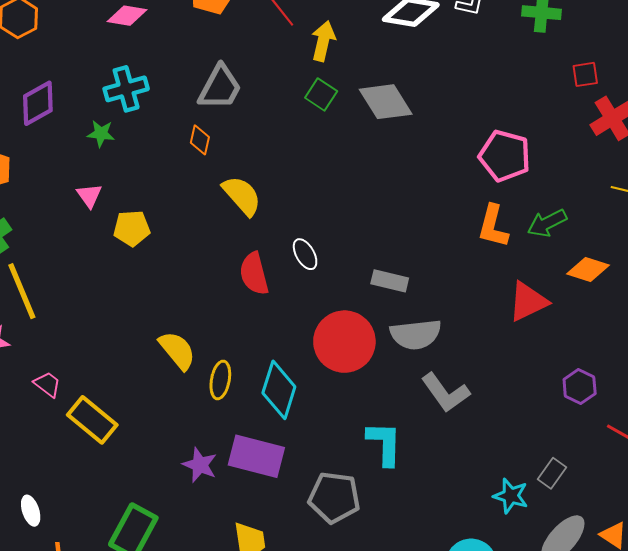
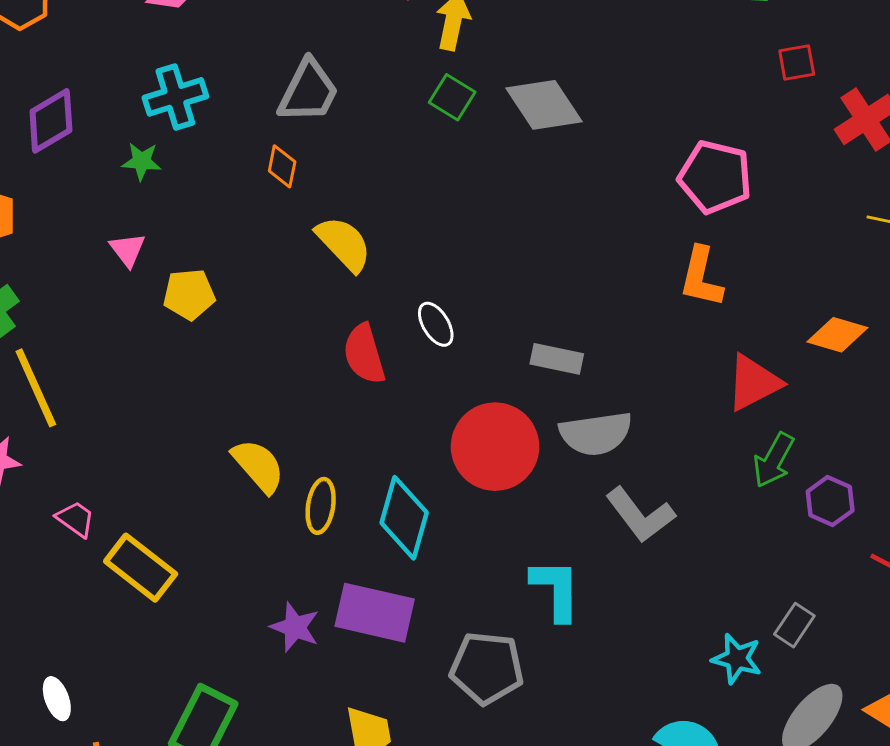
red square: (585, 74) -> (797, 62), moved
green arrow: (547, 223) -> (774, 460), moved, turned -33

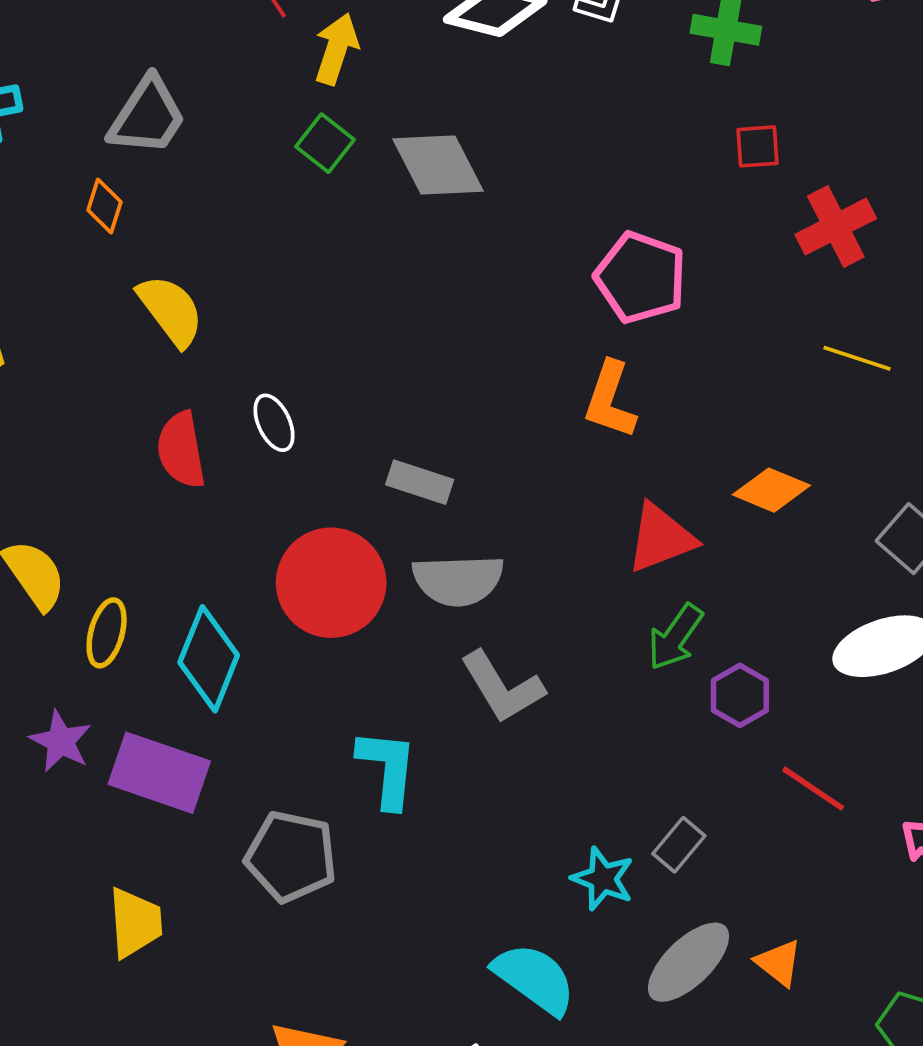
purple star: (295, 627) -> (61, 741), moved

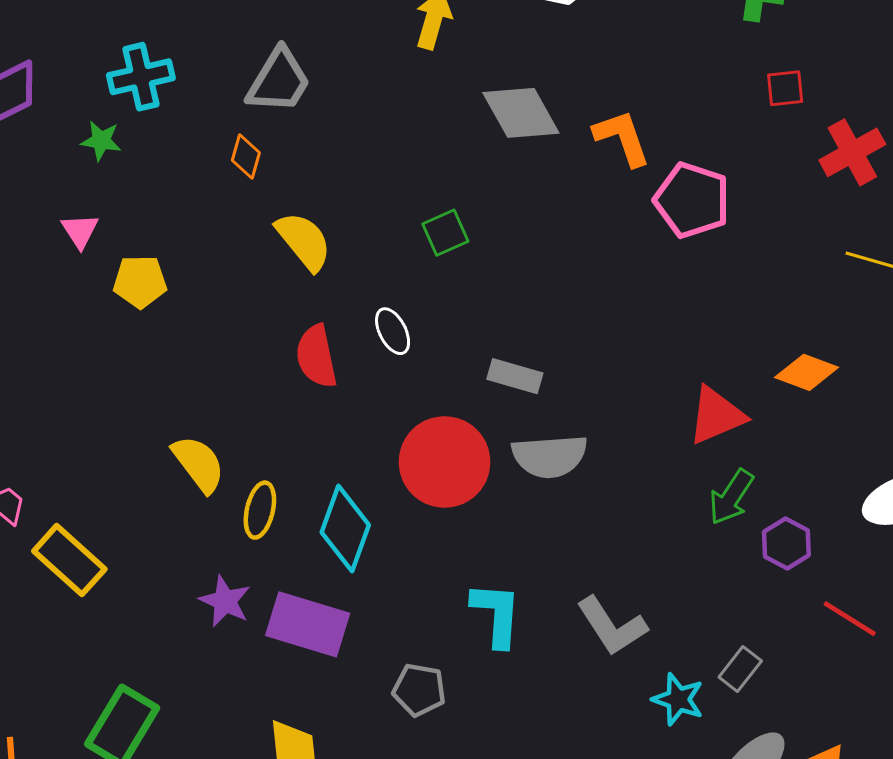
green square: (325, 143) -> (445, 233), moved, turned 30
orange L-shape: (610, 400) -> (622, 138), moved, turned 144
gray L-shape: (502, 687) -> (612, 626), moved
gray pentagon: (291, 856) -> (419, 690), size x0.7

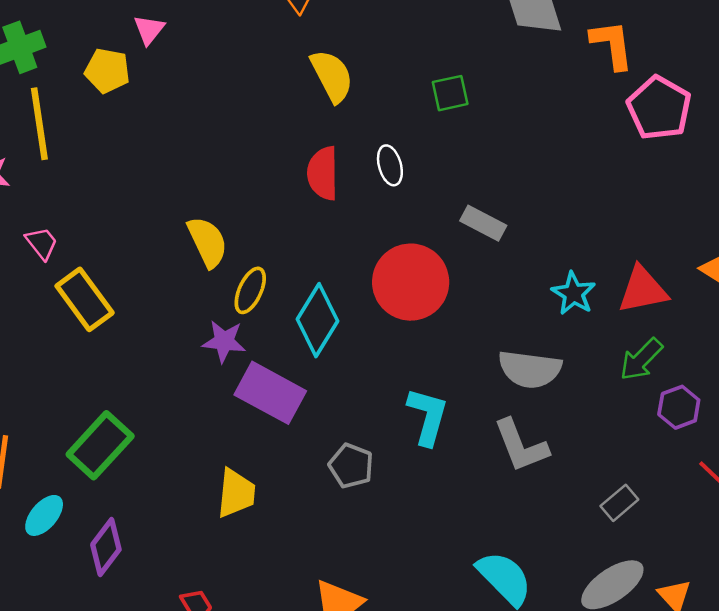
yellow pentagon: (140, 282) -> (107, 71), moved
gray semicircle: (550, 456) -> (530, 369), moved
purple star: (225, 601) -> (224, 341), moved, turned -30
cyan star: (678, 699) -> (574, 293), moved

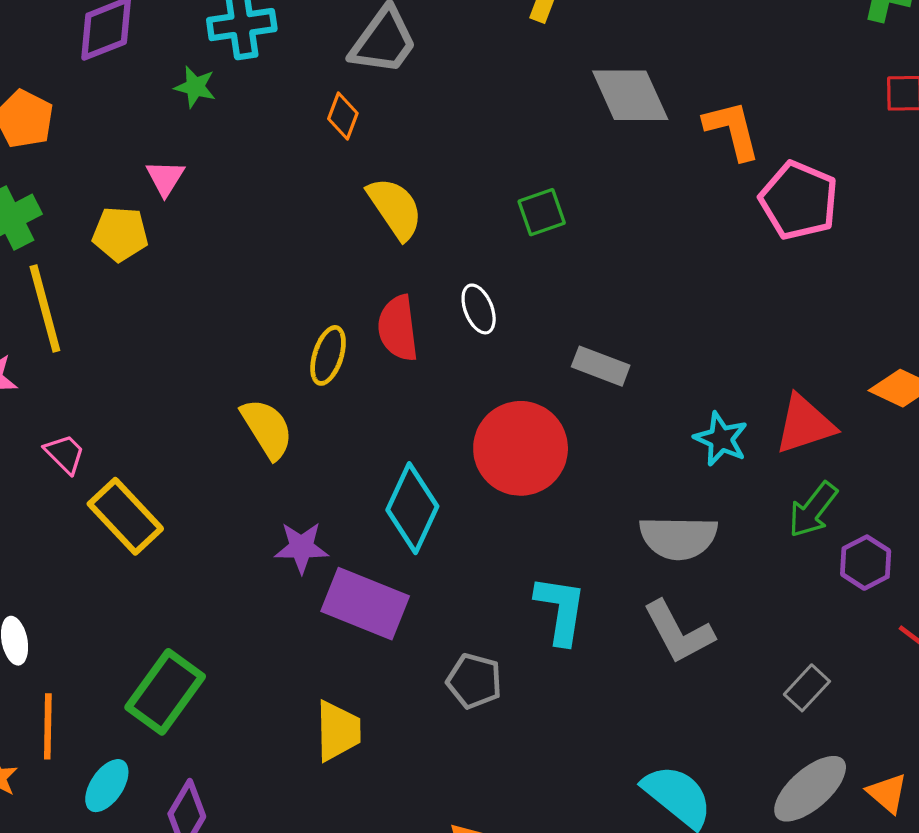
yellow ellipse: (250, 290) -> (328, 355), moved

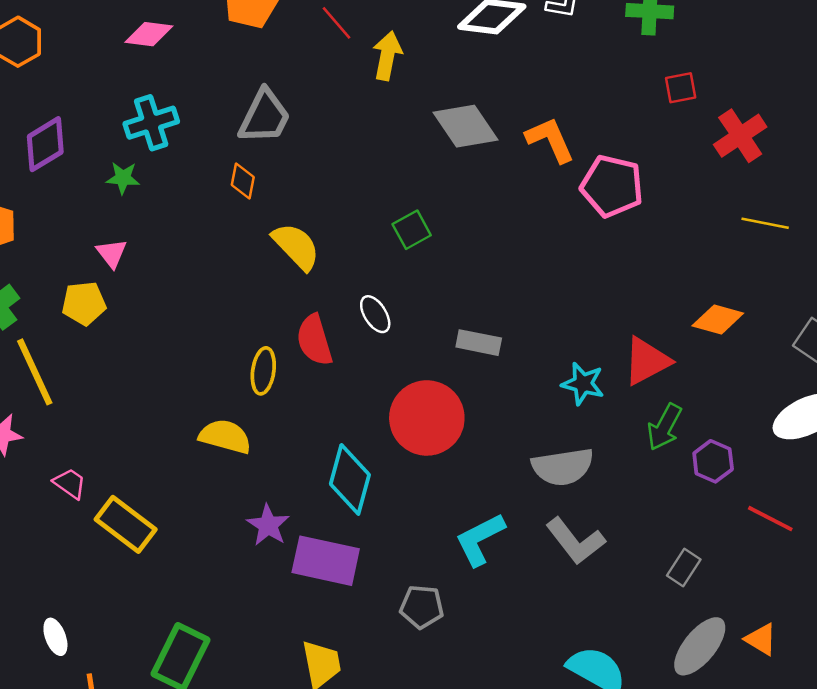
yellow semicircle: (267, 429) -> (225, 436), turned -33
purple star: (301, 547) -> (268, 525), turned -30
cyan L-shape: (561, 610) -> (480, 539), turned -116

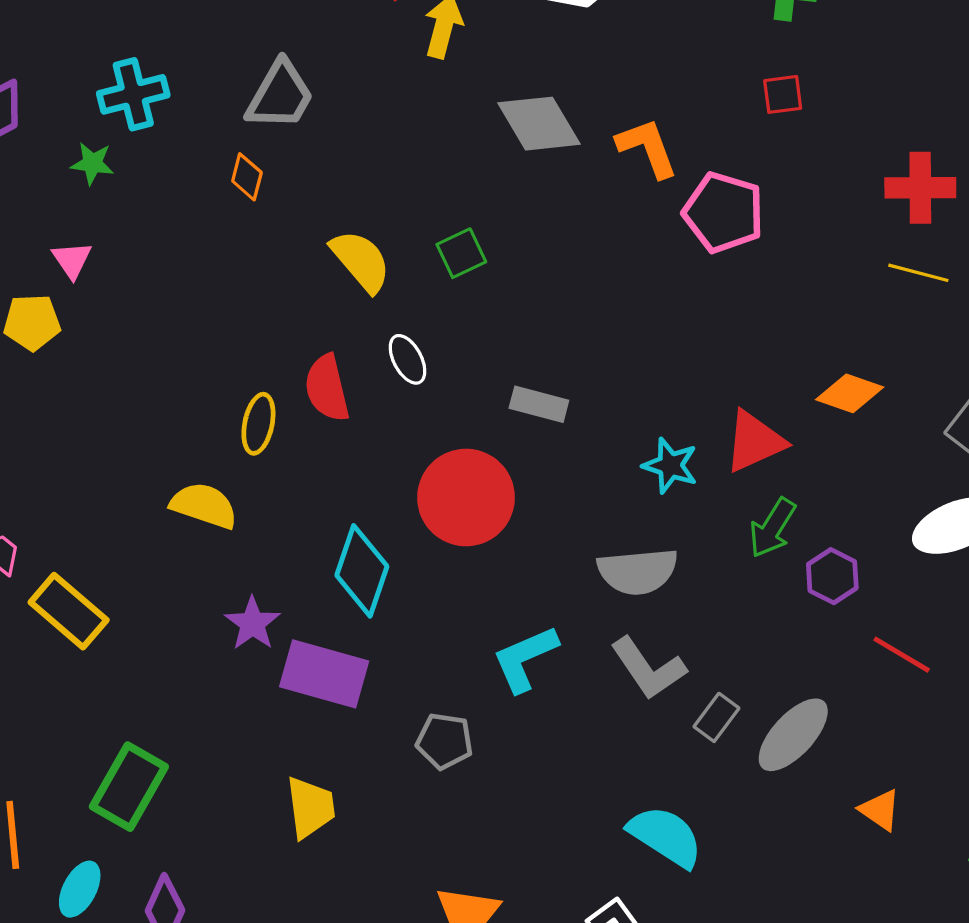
red square: (681, 88) -> (783, 94), moved
red cross: (740, 136) -> (920, 188), moved, turned 30
yellow semicircle: (296, 246) -> (361, 261), moved
gray rectangle: (684, 567) -> (717, 717), moved
gray ellipse: (700, 646) -> (793, 735), moved

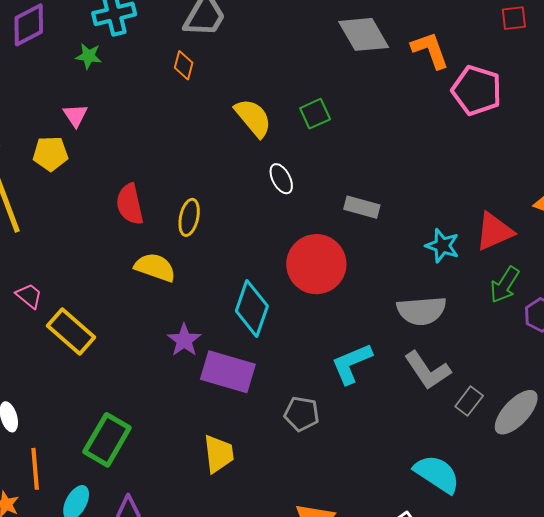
red semicircle: (327, 388) -> (130, 204), moved

